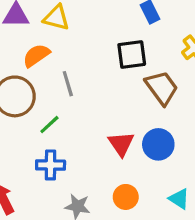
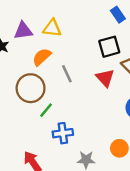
green line: (49, 125) -> (46, 110), moved
red triangle: (121, 144) -> (105, 78), moved

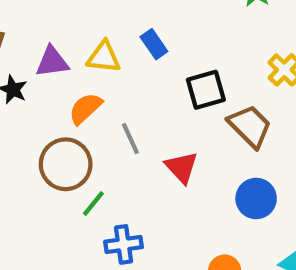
blue rectangle: (118, 15) -> (154, 44), moved
red triangle: (105, 78) -> (181, 167), moved

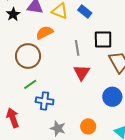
blue rectangle: (154, 44) -> (85, 12), turned -32
gray line: (130, 138) -> (77, 48), moved
green line: (93, 204) -> (30, 84), moved

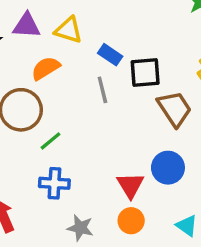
blue rectangle: (85, 12) -> (110, 55), moved
red triangle: (82, 73) -> (130, 185), moved
green line: (30, 84) -> (50, 141), moved

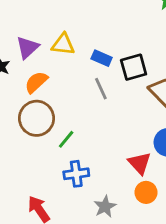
purple triangle: (26, 26) -> (27, 47), turned -35
orange semicircle: (46, 68) -> (36, 82), moved
gray star: (80, 228) -> (105, 207), turned -30

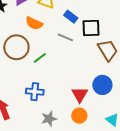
orange semicircle: (36, 82) -> (34, 23), moved, turned -126
gray line: (101, 89) -> (65, 37), turned -56
green line: (66, 139) -> (40, 58), moved

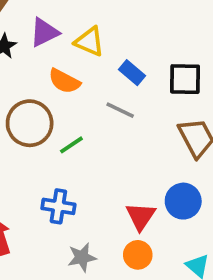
black square: (91, 28) -> (185, 79), moved

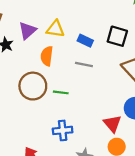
black square: (185, 79) -> (117, 36), turned 30
orange semicircle: (64, 81) -> (47, 56), turned 84
green line: (71, 145) -> (61, 92), turned 56

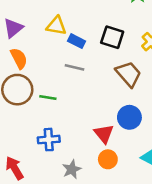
yellow triangle: (55, 29) -> (56, 26), moved
orange semicircle: (47, 56) -> (19, 58), moved, turned 144

